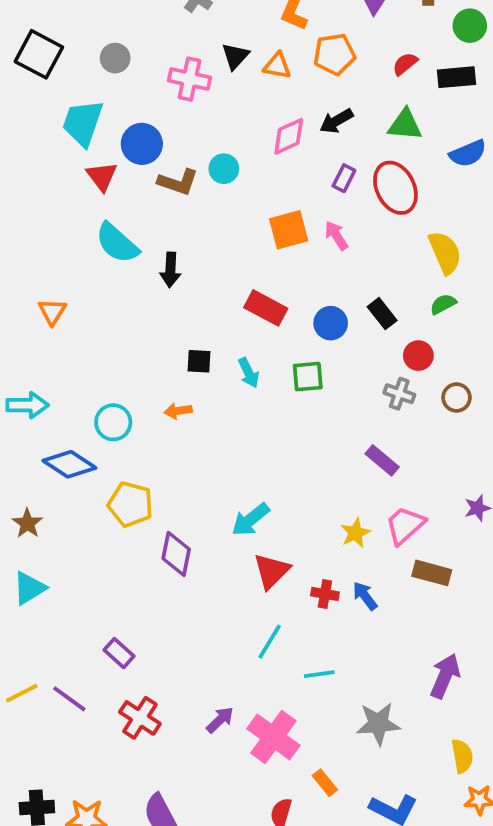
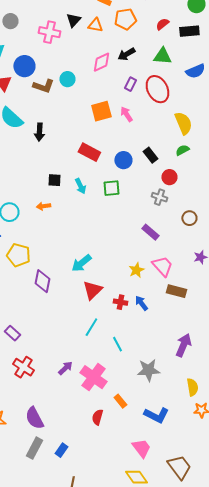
brown circle: (456, 398) -> (189, 218), moved
pink trapezoid: (405, 525) -> (162, 266), turned 90
cyan line: (319, 674) -> (117, 344), turned 70

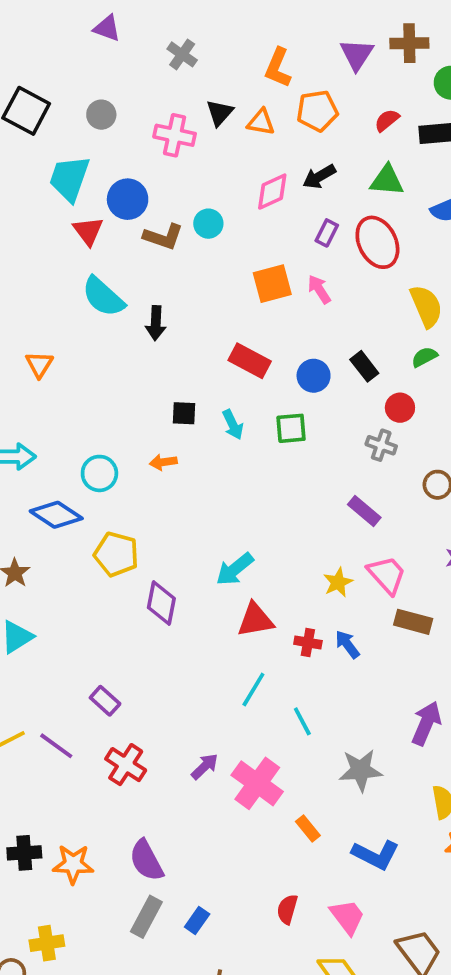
red triangle: (92, 290) -> (255, 620), turned 35
red semicircle: (97, 417) -> (287, 909), moved

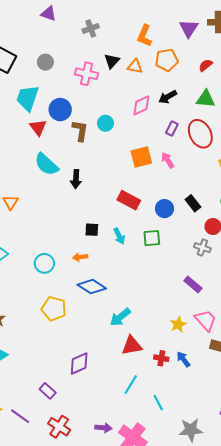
gray cross: (182, 54) -> (91, 28), turned 35
brown L-shape: (163, 237) -> (80, 131), turned -100
blue diamond: (56, 515) -> (92, 287), moved
purple diamond: (161, 603) -> (79, 363), moved, turned 55
purple arrow: (205, 766) -> (103, 428), turned 49

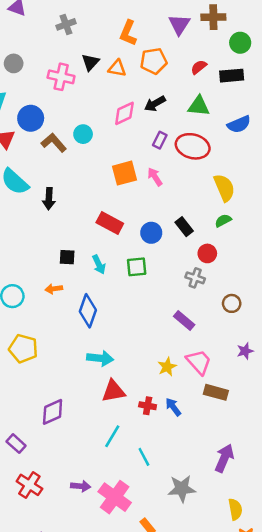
brown L-shape: (80, 131) -> (54, 143), turned -50
red ellipse: (200, 134) -> (193, 146), turned -48
blue diamond: (92, 287) -> (88, 311), moved, turned 76
cyan arrow: (120, 317) -> (100, 358), turned -135

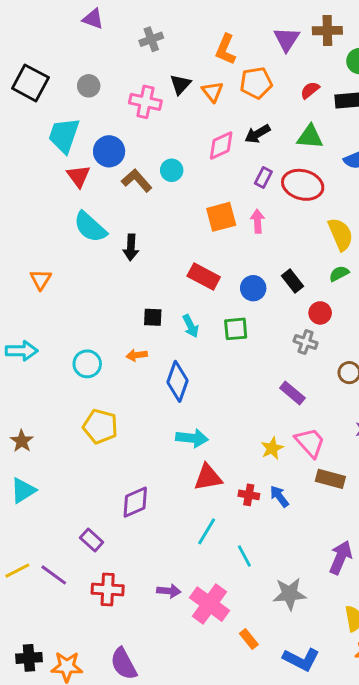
orange triangle: (117, 68) -> (212, 92), turned 42
pink arrow: (155, 177) -> (258, 221), turned 30
red cross: (29, 485) -> (108, 590), turned -30

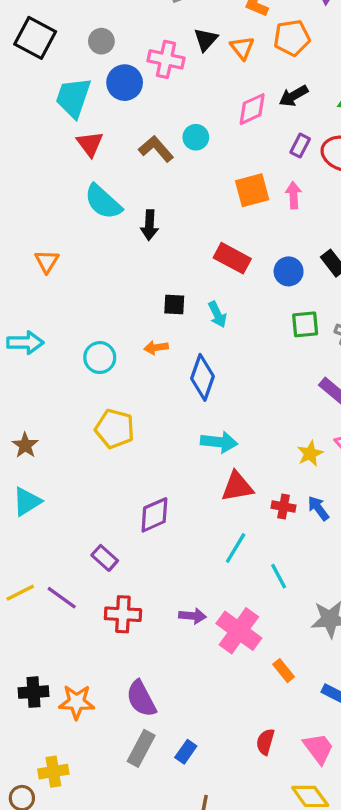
blue circle: (109, 151) -> (125, 83), moved
green square: (236, 329) -> (305, 324), moved

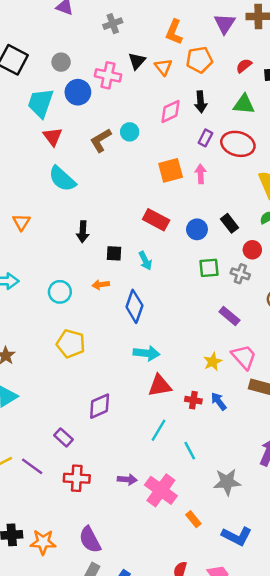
black arrow: (294, 96) -> (201, 102), turned -65
brown L-shape: (156, 149) -> (101, 140), turned -80
black arrow: (149, 225) -> (83, 232), moved

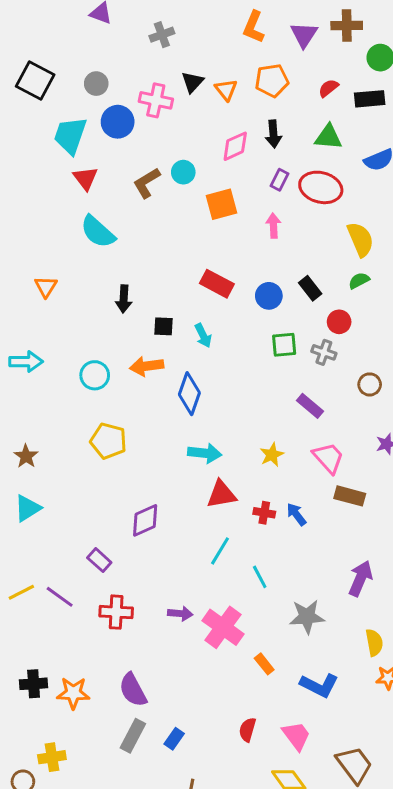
orange L-shape: (174, 32) -> (254, 27), moved
orange square: (171, 170) -> (221, 204), moved
orange arrow: (101, 285) -> (147, 366), size x1.5
yellow star: (213, 362) -> (272, 455), moved

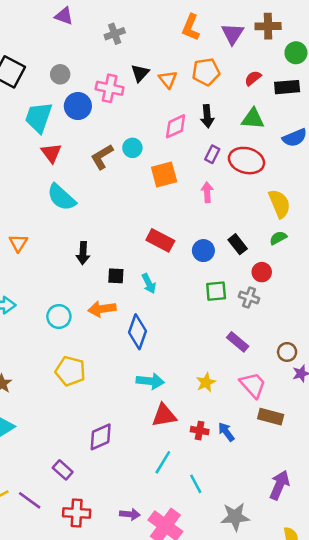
brown circle: (370, 384) -> (287, 352), moved

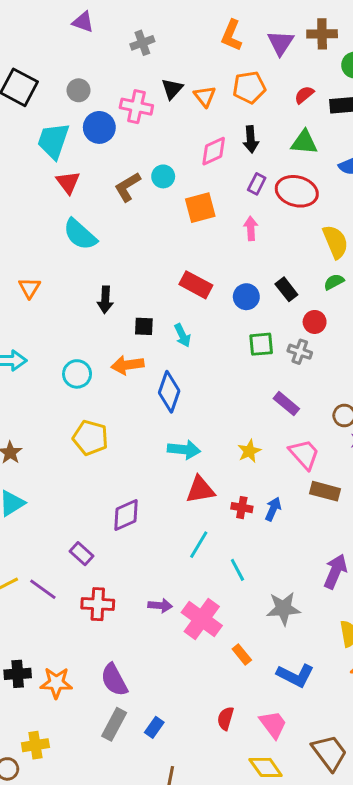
blue arrow: (226, 432) -> (273, 509), turned 60

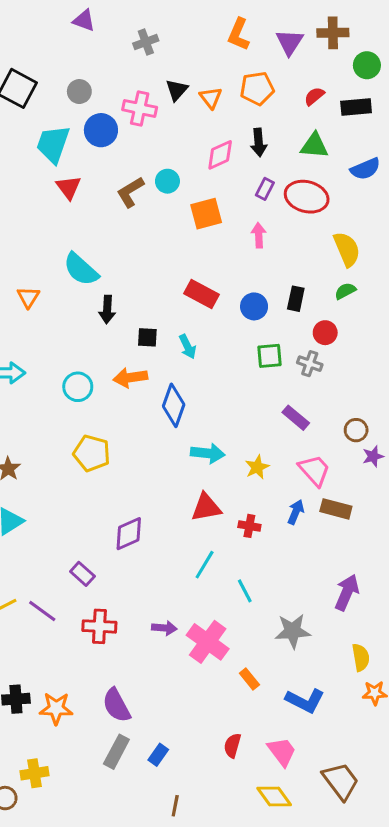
cyan semicircle: (80, 234) -> (81, 269), moved
black rectangle: (286, 289) -> (296, 299), turned 50
cyan arrow: (184, 450) -> (208, 453), moved
blue arrow: (273, 509) -> (296, 512), moved

